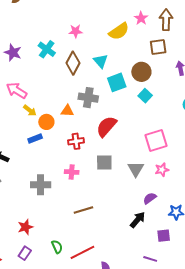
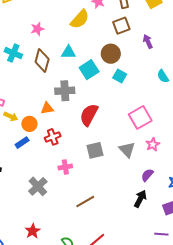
cyan triangle: (101, 61) -> (68, 52), turned -35
red cross: (76, 141) -> (53, 137), moved
gray cross: (41, 185) -> (38, 186), turned -30

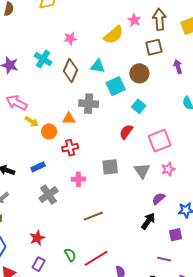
cyan square: (120, 76) -> (139, 106), moved
red semicircle: (89, 115) -> (126, 132), moved, size x0.7
blue rectangle: (22, 143) -> (38, 167), moved

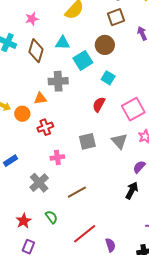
blue rectangle: (38, 167) -> (10, 161), moved
gray cross: (49, 195) -> (39, 183), moved
green semicircle: (70, 255) -> (51, 217), moved

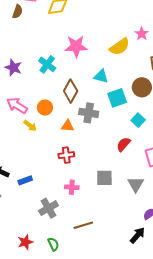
pink star: (32, 19) -> (76, 46), size x1.6
brown diamond: (36, 51) -> (71, 91), moved
orange circle: (22, 114) -> (45, 108), moved

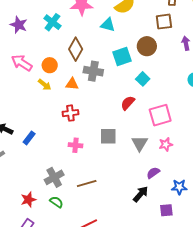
cyan triangle: (101, 76) -> (108, 25), moved
yellow arrow: (30, 126) -> (45, 85), moved
blue rectangle: (25, 180) -> (29, 138), turned -32
gray cross: (48, 208) -> (54, 177), moved
green semicircle: (53, 244) -> (56, 202), turned -32

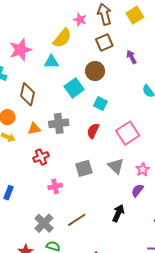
gray cross: (93, 71) -> (59, 123), moved
pink star: (166, 144) -> (143, 170), moved
black arrow: (141, 194) -> (118, 213), moved

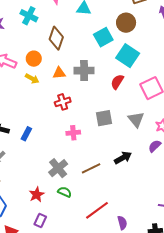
cyan square: (100, 104) -> (128, 56), size x1.6
black arrow: (118, 213) -> (123, 158), moved, turned 30

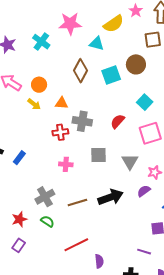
brown diamond: (56, 38) -> (81, 71), moved
cyan square: (128, 56) -> (145, 102), moved, size x0.7
gray cross: (84, 71) -> (82, 121), moved
black arrow: (123, 158) -> (111, 197), size x1.4

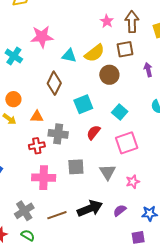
yellow semicircle: (114, 24) -> (95, 53), moved
cyan square: (111, 75) -> (83, 104), moved
pink cross: (66, 164) -> (44, 178), size x1.6
purple semicircle: (144, 191) -> (120, 210), moved

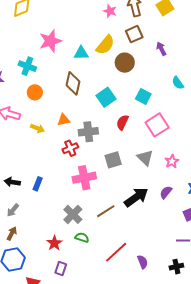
orange circle: (13, 99) -> (35, 92), moved

